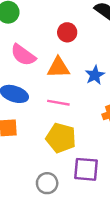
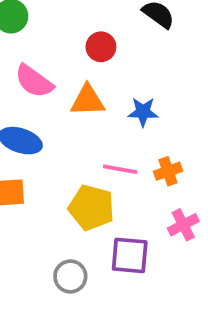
blue star: (95, 75) -> (143, 112), turned 30
pink line: (58, 103) -> (120, 169), moved

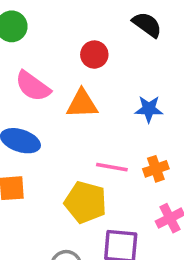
blue star: (143, 112) -> (149, 109), moved

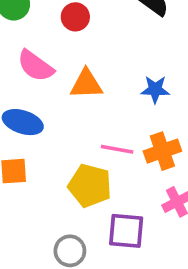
red circle: (94, 55) -> (75, 17), moved
orange cross: (156, 169) -> (162, 151), size x1.4

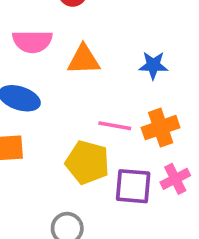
pink semicircle: (35, 66) -> (32, 41), turned -36
purple square: (126, 231) -> (133, 186), moved

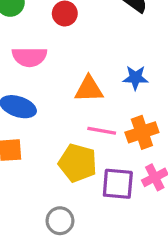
orange triangle: (84, 60) -> (89, 89), moved

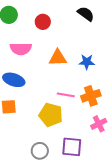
orange triangle: (89, 89) -> (58, 58), moved
purple square: (118, 184) -> (72, 147), moved

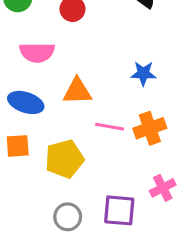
orange triangle: (58, 58) -> (77, 91), moved
yellow pentagon: (51, 115) -> (64, 159), moved, turned -30
pink cross: (99, 124) -> (163, 188), moved

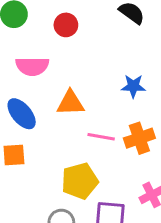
blue ellipse: (26, 102) -> (22, 114), turned 32
yellow pentagon: (64, 159) -> (80, 181), moved

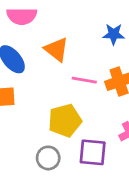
orange triangle: (71, 103) -> (56, 50), turned 40

